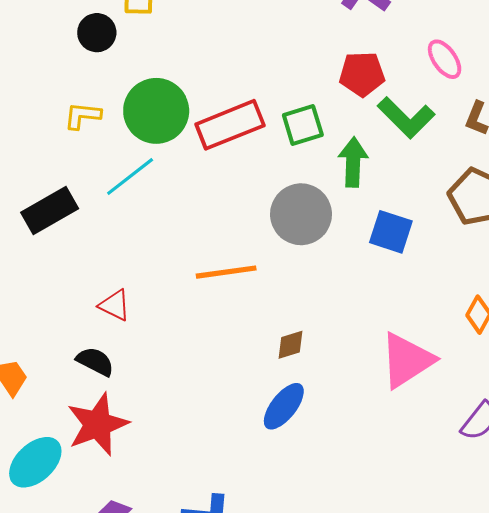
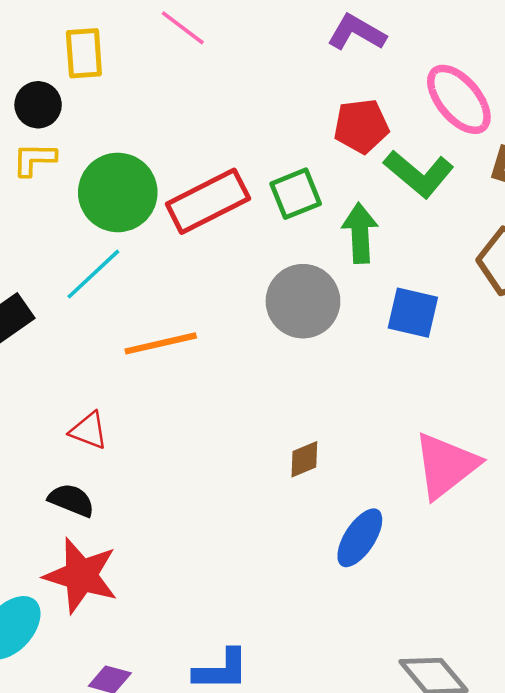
pink ellipse: (445, 59) -> (459, 99), size x1.5
yellow L-shape: (82, 116) -> (34, 159), moved
orange line: (226, 272) -> (161, 343), moved
blue ellipse: (284, 406) -> (360, 538), moved
red star: (98, 424) -> (81, 576), turned -30

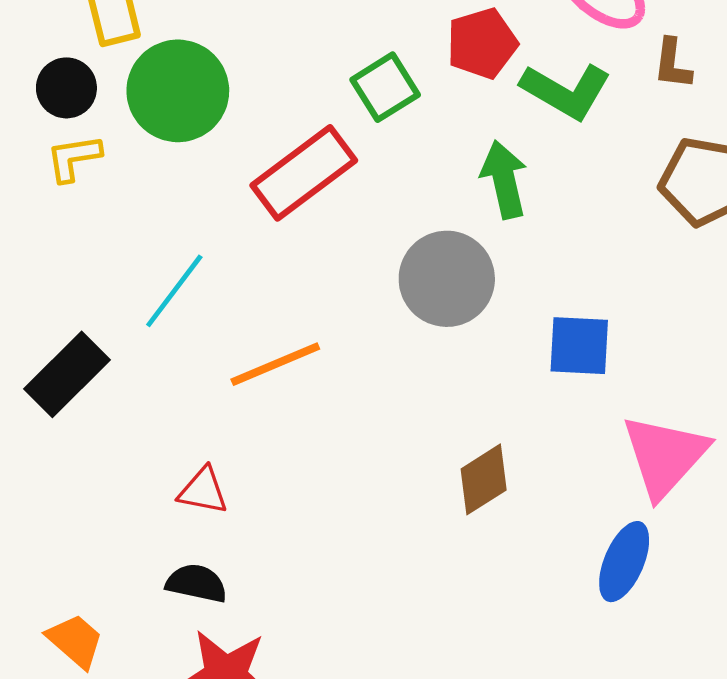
green circle: (118, 192) -> (178, 91), moved
green square: (296, 194) -> (385, 87), moved
blue square: (413, 313) -> (579, 346), moved
brown diamond: (304, 459) -> (484, 479), size x1.4
blue ellipse: (360, 538) -> (624, 562), moved

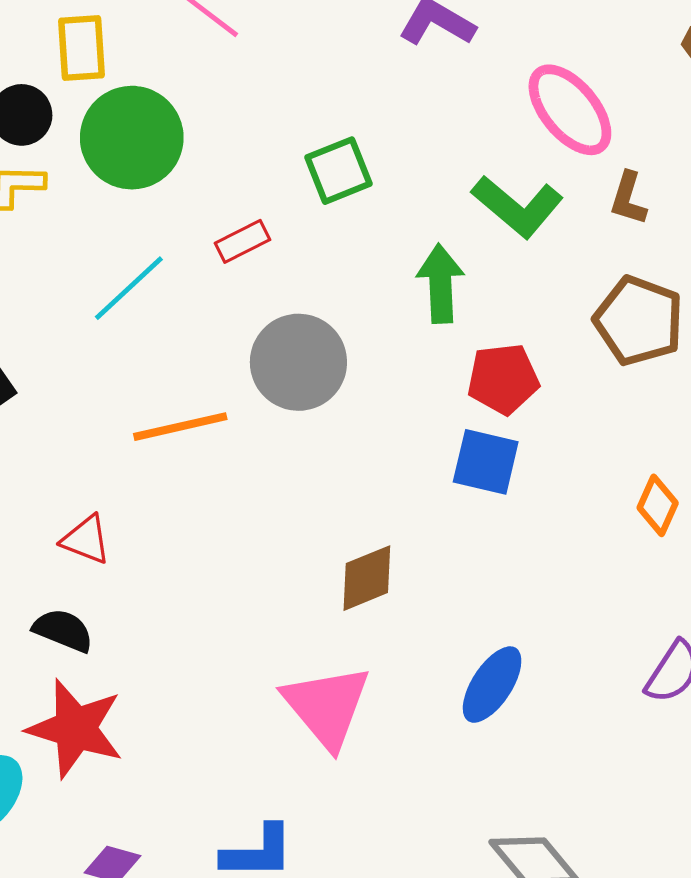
red pentagon: (482, 43) -> (503, 379), moved
red rectangle: (304, 173) -> (242, 241), size x0.5
gray circle: (447, 279) -> (298, 362), moved
cyan line: (174, 291) -> (129, 288), moved
pink triangle: (665, 456) -> (327, 706), moved, turned -32

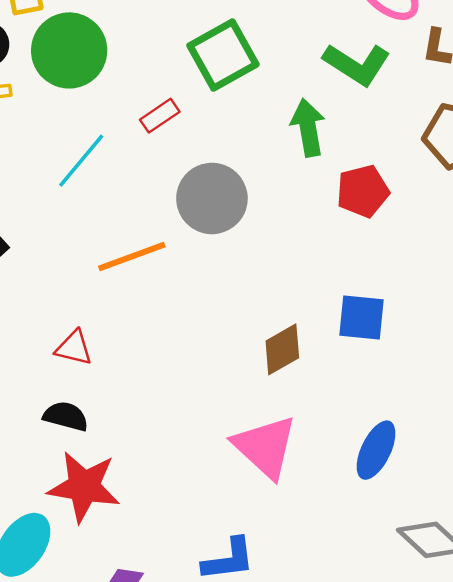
green square: (338, 171) -> (223, 55), size x1.4
blue square: (486, 462) -> (361, 318), moved
blue ellipse: (492, 685) -> (376, 450), moved

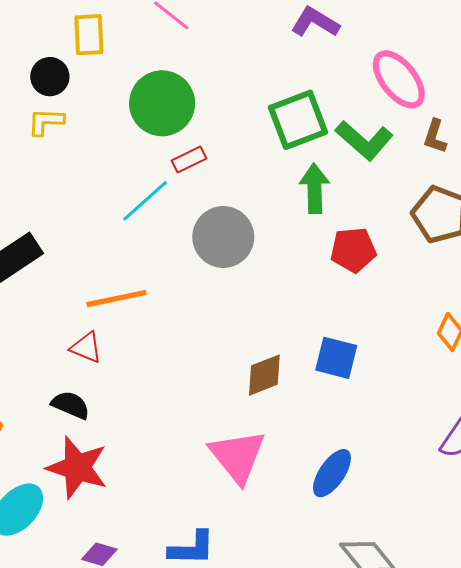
green circle: (69, 50) -> (162, 103), moved
green square: (223, 55) -> (298, 120), moved
cyan line: (81, 161) -> (145, 201), moved
orange line: (132, 257) -> (116, 299), moved

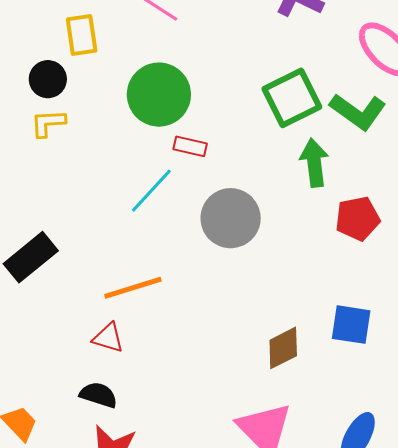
red rectangle: (189, 160) -> (190, 146), turned 44

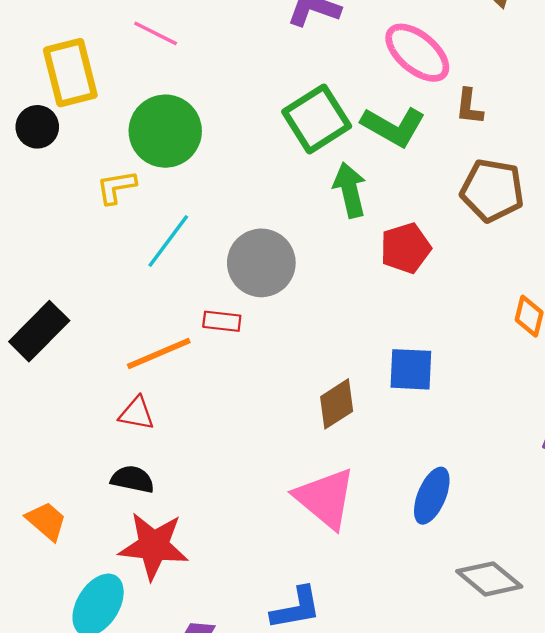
yellow rectangle: (82, 35) -> (70, 73), size x1.4
yellow L-shape: (48, 123) -> (116, 187), moved
red rectangle: (190, 146) -> (222, 321), moved

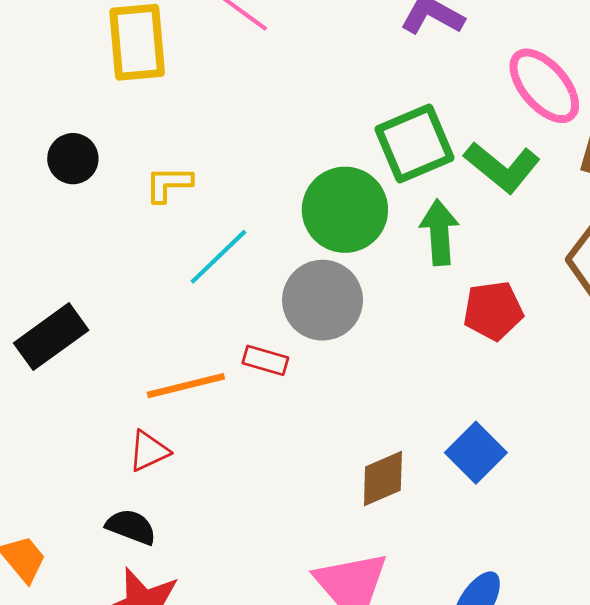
black circle: (37, 127) -> (73, 159), moved
green circle: (165, 131) -> (345, 210), moved
blue square: (411, 369) -> (476, 453), turned 33
red triangle: (137, 413) -> (149, 451), turned -45

